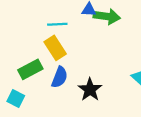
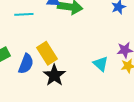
yellow rectangle: (55, 48) -> (47, 53), moved

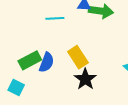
blue semicircle: (26, 64) -> (47, 62), moved

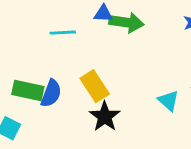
green rectangle: (30, 60) -> (28, 90), turned 40

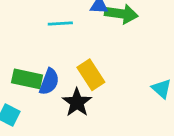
black star: (105, 117) -> (77, 102), moved

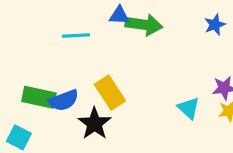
blue semicircle: (49, 82) -> (64, 100), turned 48

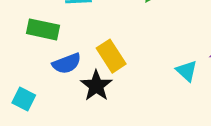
green rectangle: (39, 97) -> (43, 29), moved

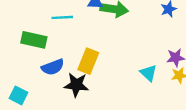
yellow rectangle: (111, 56) -> (88, 61), turned 55
black star: (96, 86) -> (76, 85), turned -30

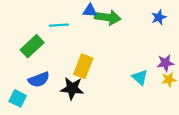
green rectangle: (34, 40) -> (32, 46), turned -55
blue semicircle: (53, 67) -> (39, 80), moved

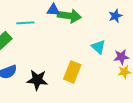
yellow rectangle: (83, 66) -> (72, 72), moved
cyan triangle: (140, 77) -> (98, 47), moved

